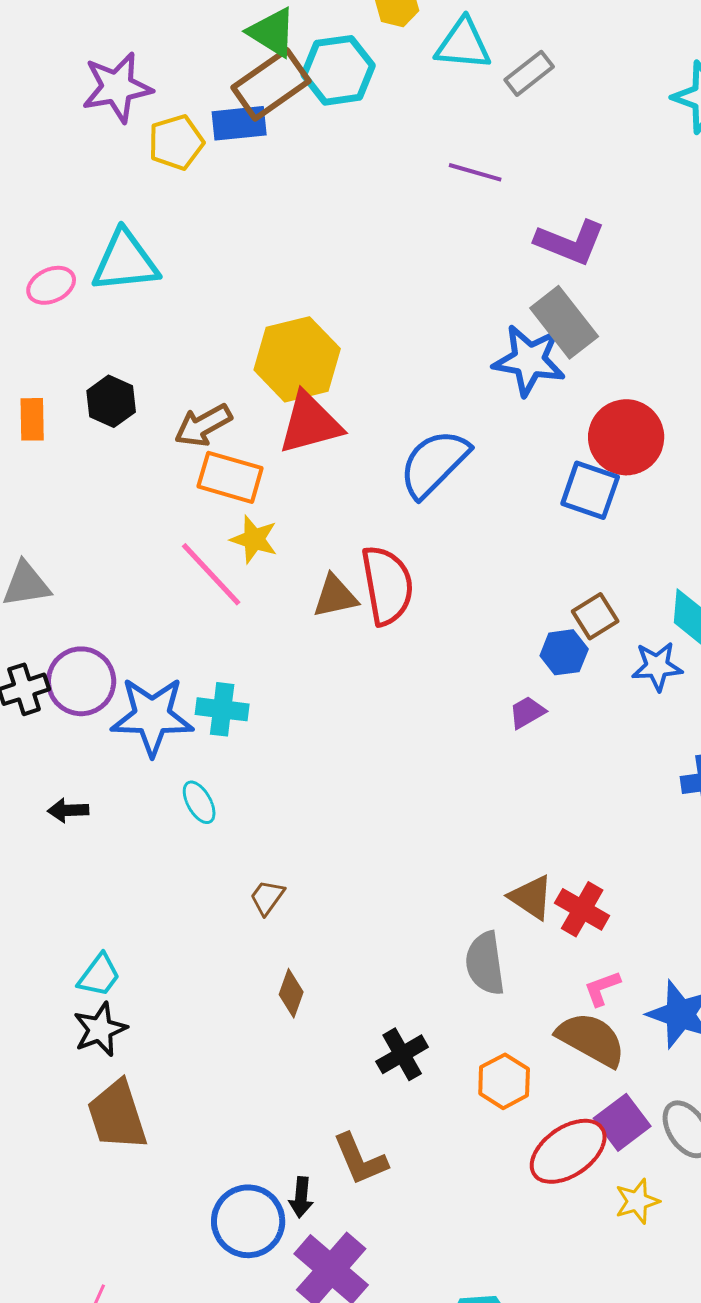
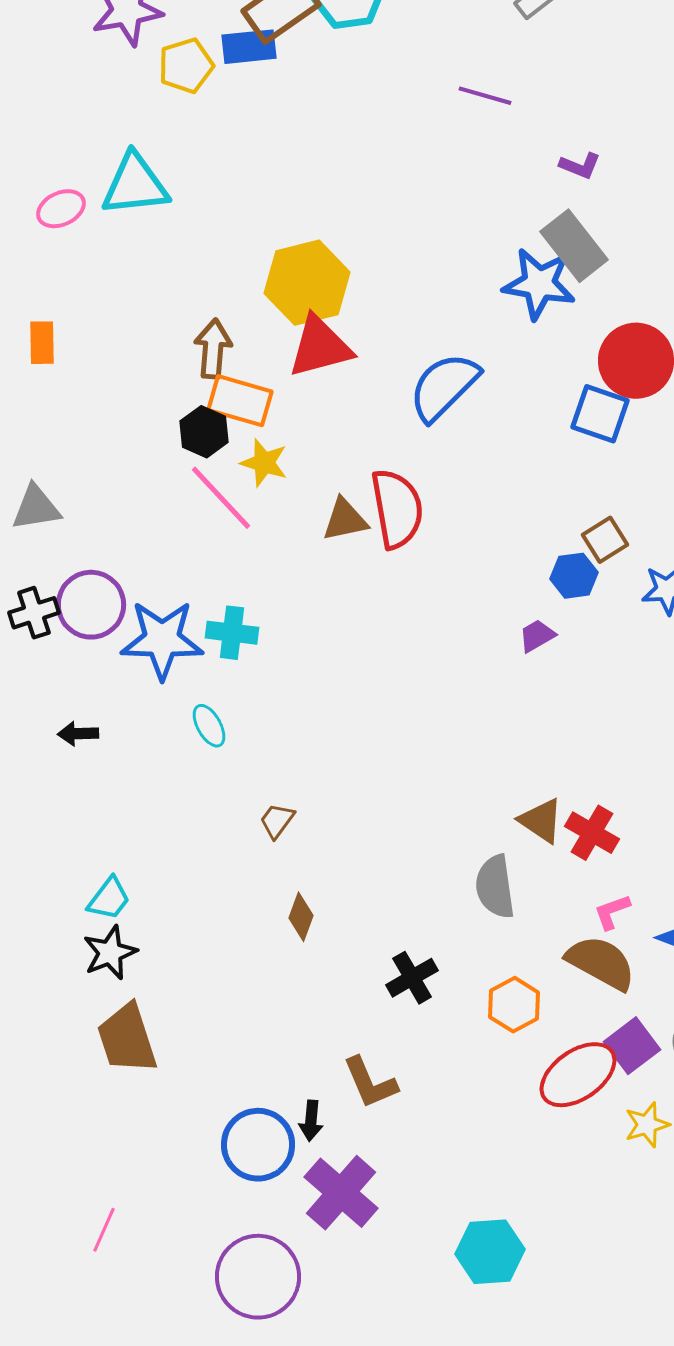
purple L-shape: (570, 242) -> (580, 166), size x0.6
black hexagon: (111, 401) -> (204, 432), moved
brown arrow: (203, 425) -> (213, 349), turned 124

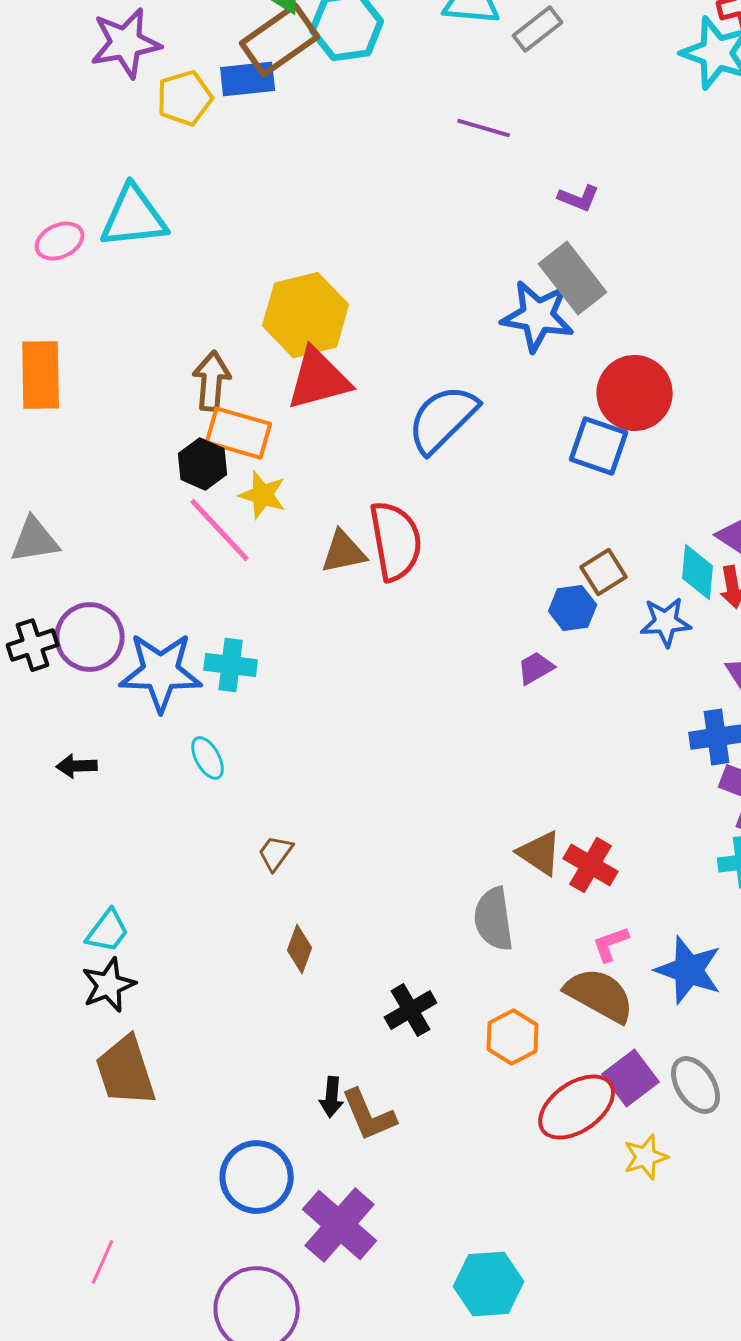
orange rectangle: (42, 343) -> (41, 375), size x1.6
black arrow: (311, 1121) -> (332, 1097), moved

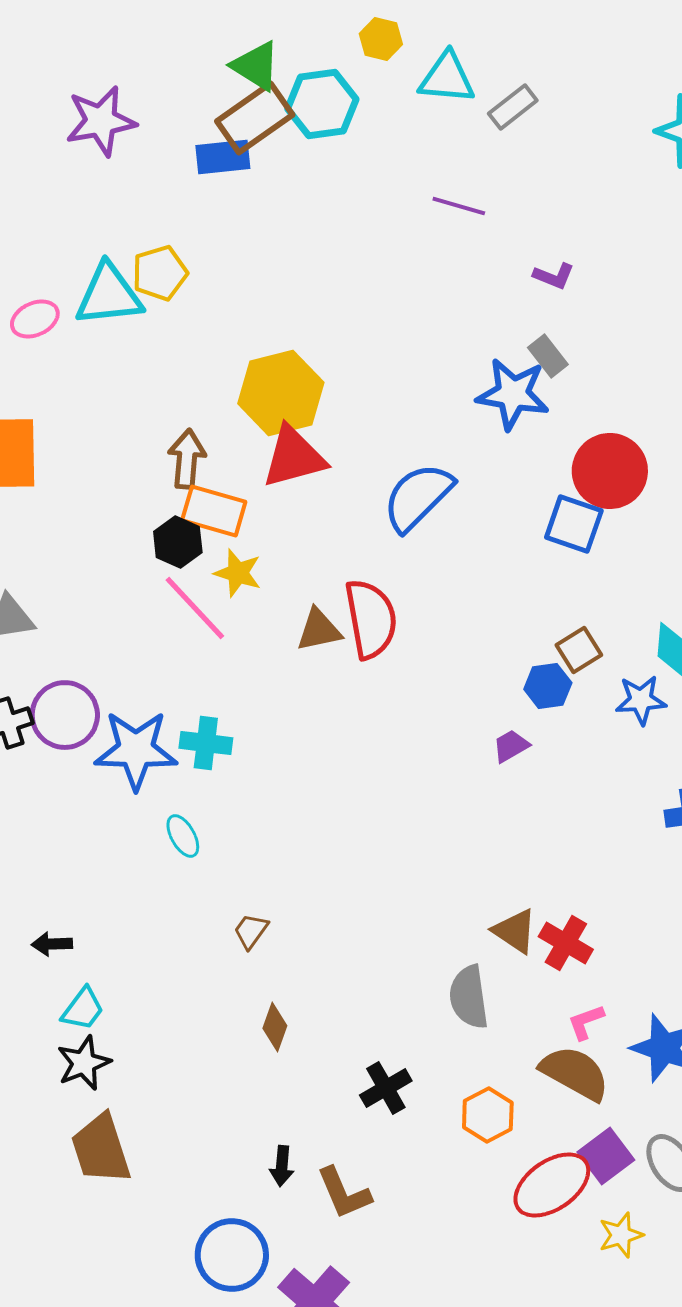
yellow pentagon: (185, 98) -> (160, 273), moved
gray rectangle: (573, 278) -> (548, 356), size x0.6
black arrow: (77, 766) -> (52, 944), moved
black arrow: (332, 1097) -> (282, 1166), moved

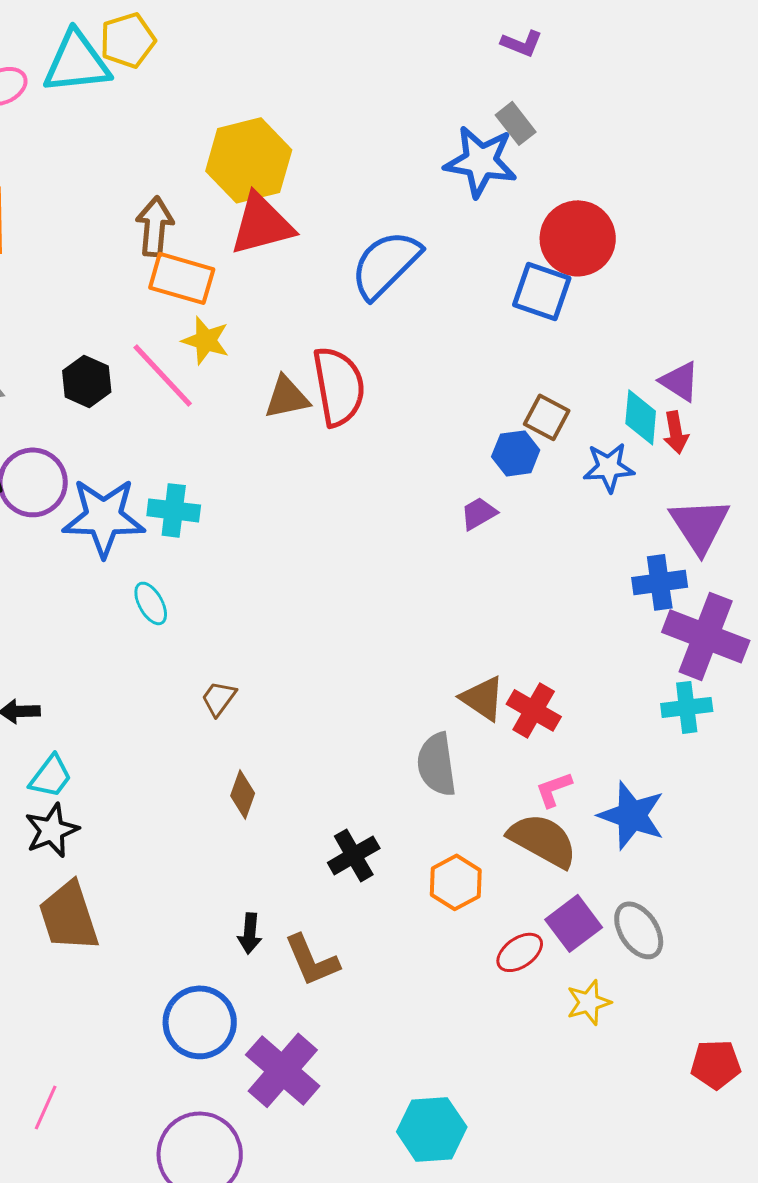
black hexagon: (178, 542) -> (87, 381), moved
brown square: (579, 650) -> (547, 417), turned -30
red ellipse: (552, 1185) -> (520, 952), size x0.6

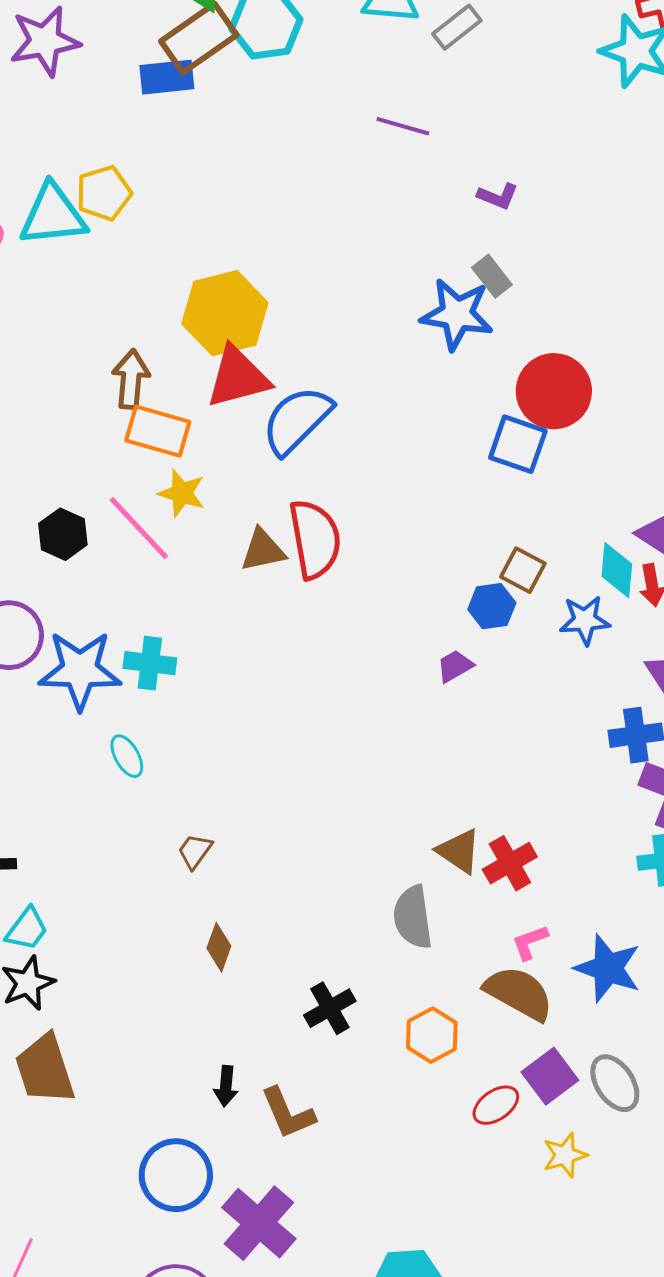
blue semicircle: (386, 264) -> (297, 420), moved
red cross: (534, 710) -> (510, 863), turned 30

